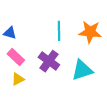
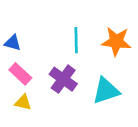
yellow triangle: (18, 79) -> (23, 102), turned 40

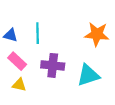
cyan line: (76, 40) -> (38, 33), moved
purple cross: (63, 79) -> (53, 65), turned -30

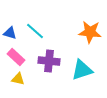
cyan line: (38, 33) -> (35, 31), turned -48

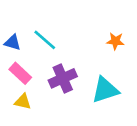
orange star: (90, 32) -> (115, 41), size x0.6
purple cross: (49, 61) -> (63, 78), turned -30

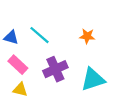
orange star: (115, 41) -> (87, 36), moved

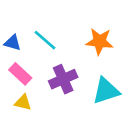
orange star: (87, 36) -> (100, 41), size x1.5

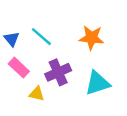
blue triangle: (13, 43) -> (12, 39), turned 35
yellow triangle: (23, 102) -> (37, 94), moved

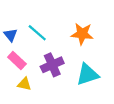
yellow triangle: (37, 94) -> (24, 84), moved

